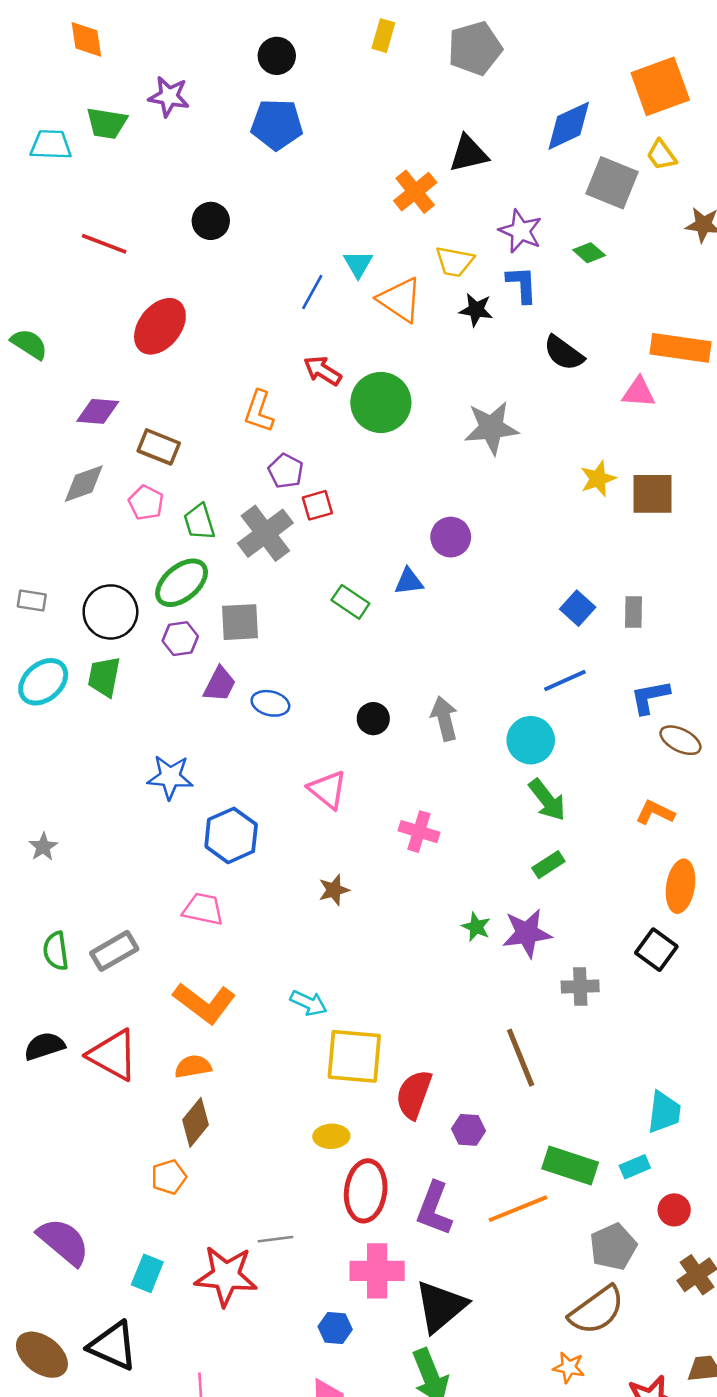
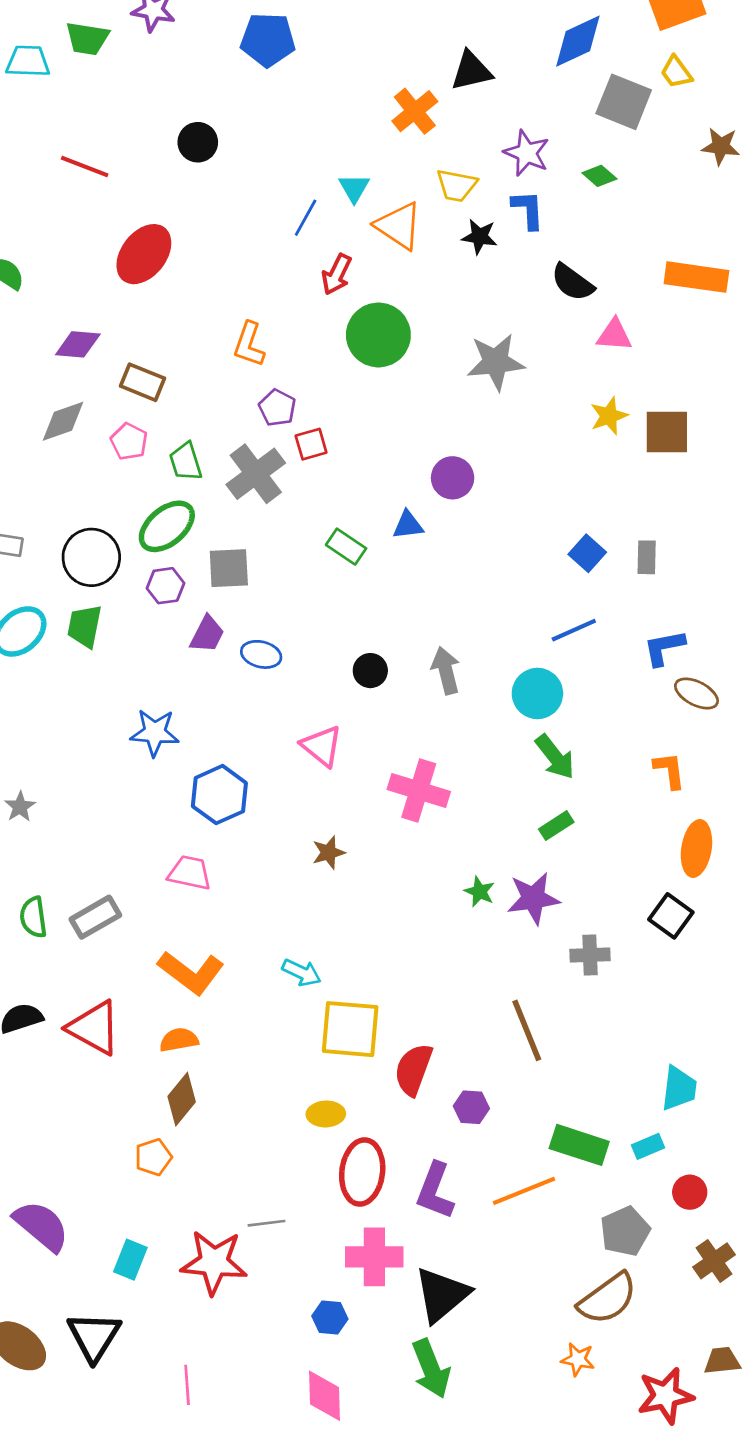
red arrow: (322, 371) -> (337, 274), moved, turned -96
pink triangle: (639, 392) -> (614, 335), moved
orange L-shape: (655, 813) -> (670, 770), turned 57
pink cross: (419, 832) -> (419, 791), size x1.4
black triangle: (113, 1346) -> (94, 1336), turned 38

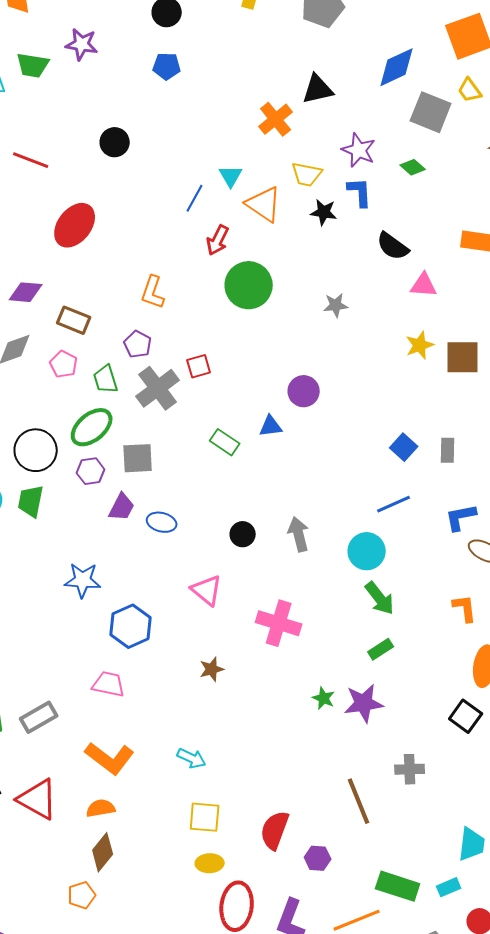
blue pentagon: (268, 40) -> (167, 66), size x0.7
gray star: (496, 362) -> (336, 305), size x0.6
purple pentagon: (277, 408) -> (138, 344), moved
gray cross: (590, 955) -> (410, 769), moved
yellow square: (350, 1029) -> (205, 817), moved, size x0.7

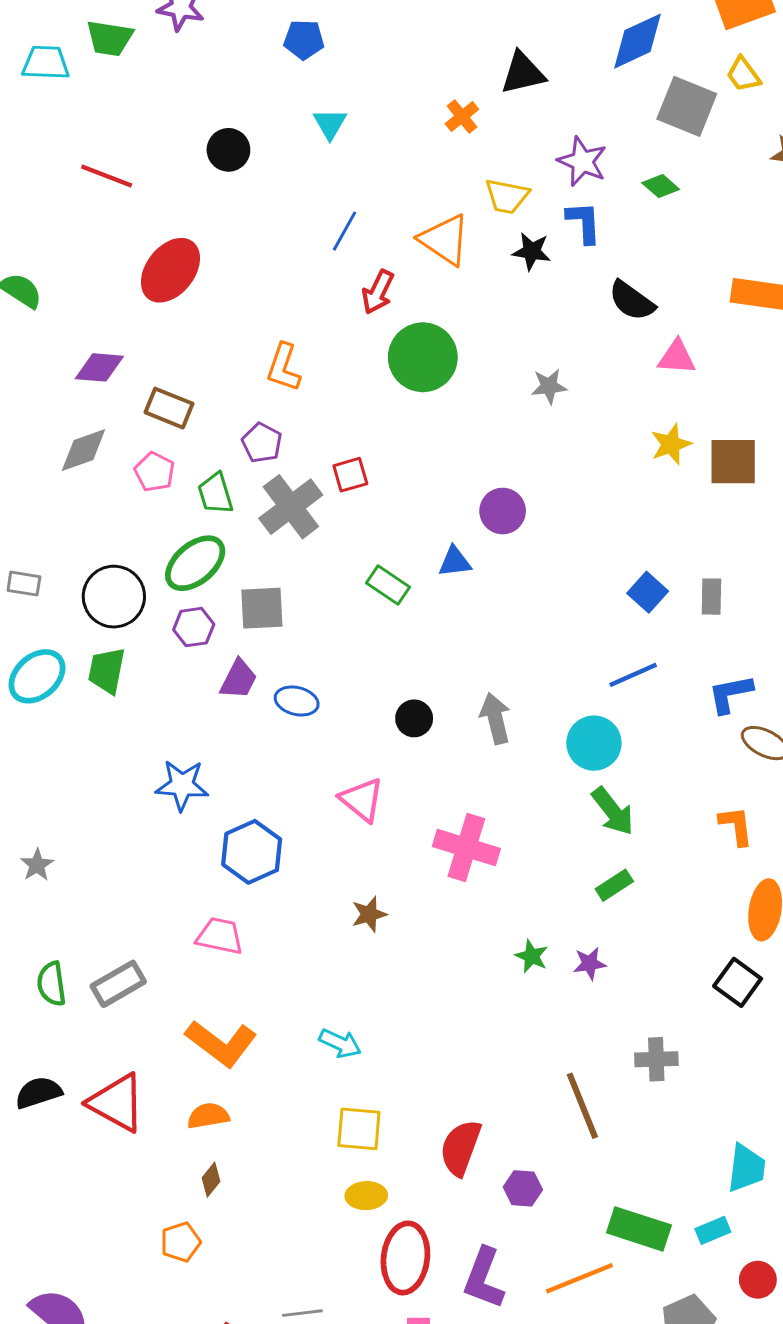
orange cross: (276, 119) -> (462, 116), size x0.7
cyan triangle: (231, 176) -> (330, 124), moved
purple star: (364, 703) -> (590, 964), size x0.6
brown diamond: (103, 852) -> (211, 1180), size x0.6

